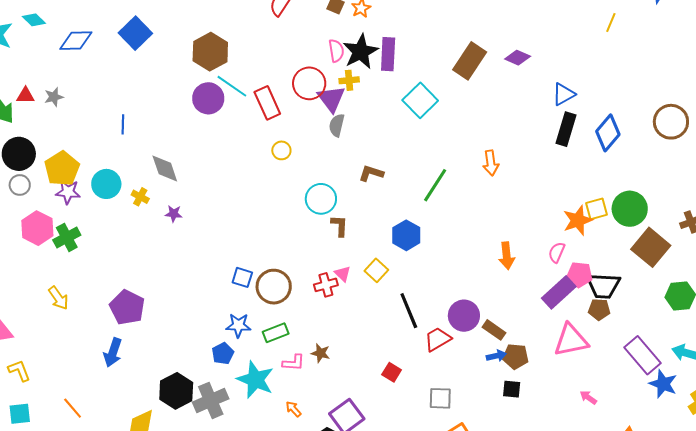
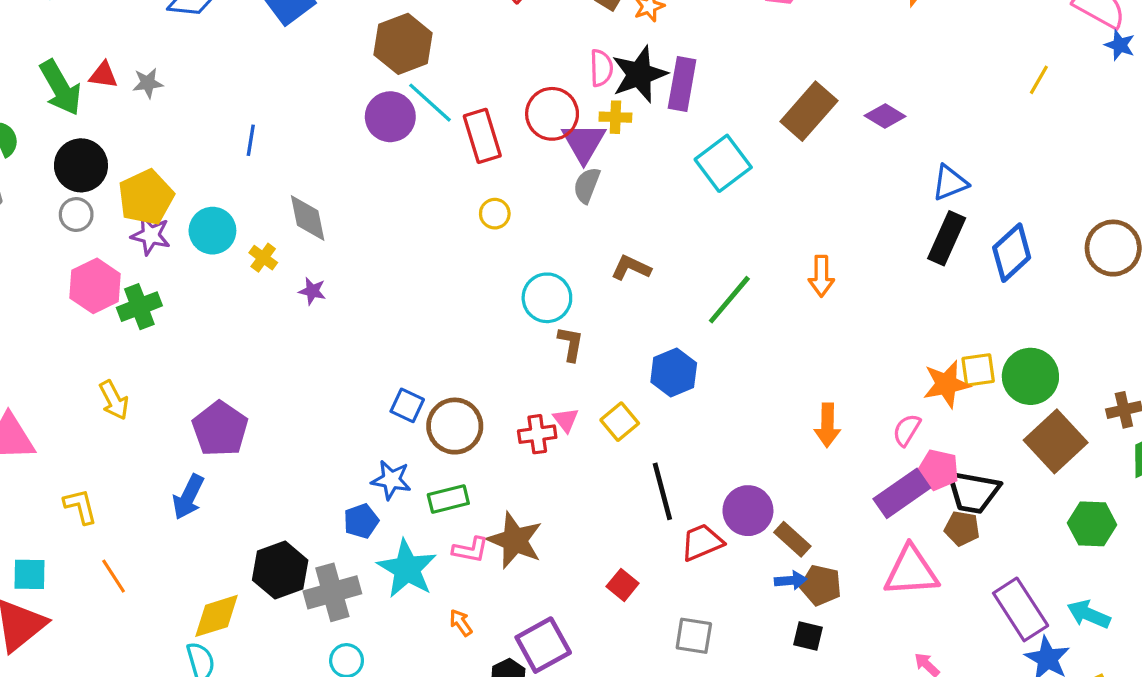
brown star: (321, 353) -> (515, 540), size x1.8
yellow L-shape: (19, 371) -> (80, 506), moved

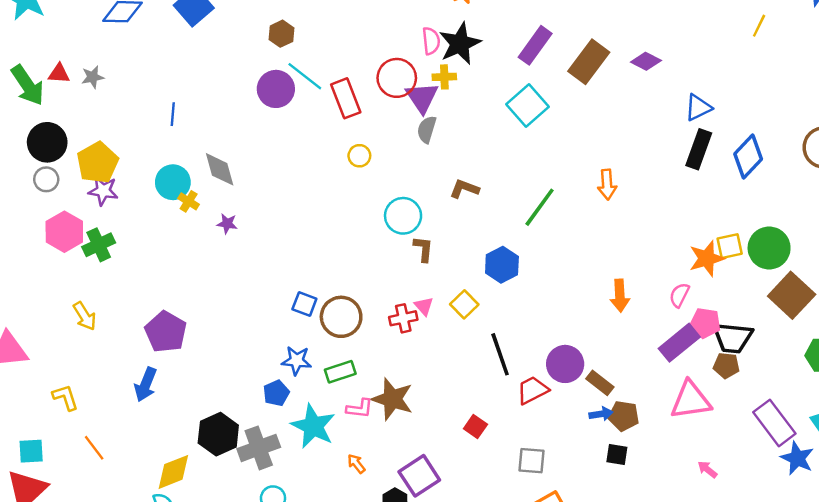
brown hexagon: (403, 44) -> (281, 34), size x0.6
purple rectangle: (682, 84) -> (535, 45), moved, turned 30
cyan circle: (212, 231) -> (173, 182), moved

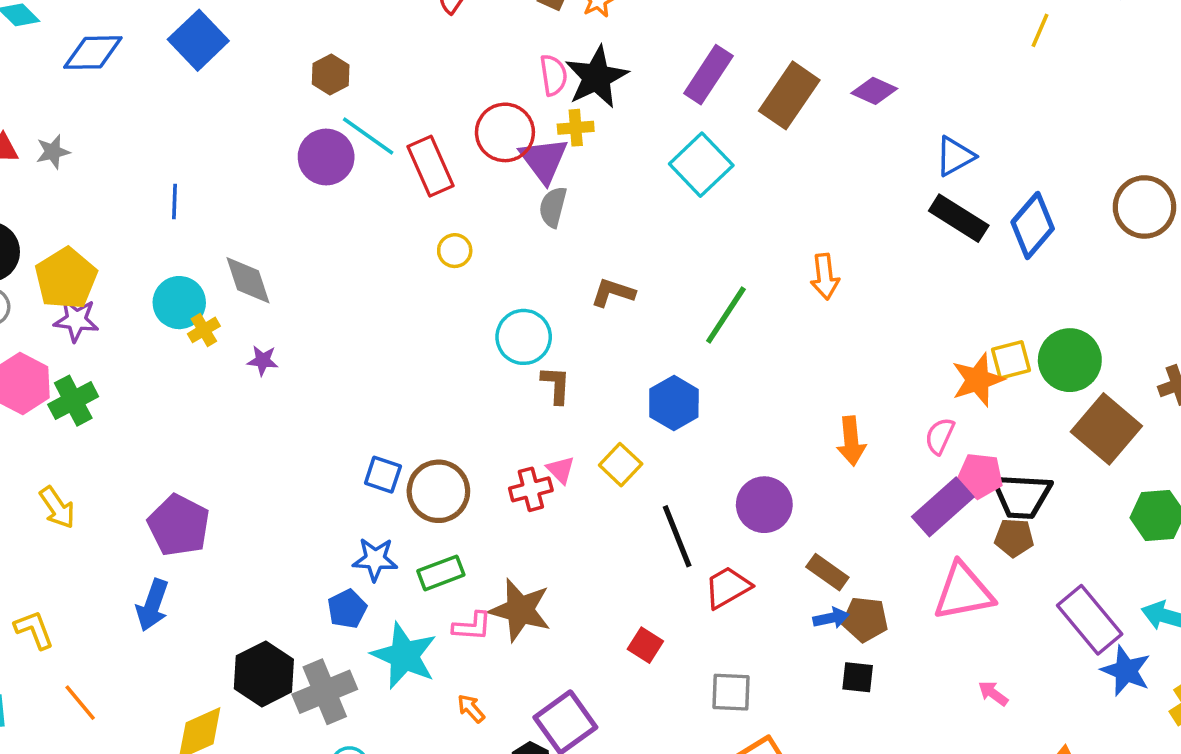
black rectangle: (699, 149) -> (959, 218), turned -75
yellow cross: (189, 201) -> (204, 330), turned 30
purple circle: (565, 364) -> (764, 505), moved

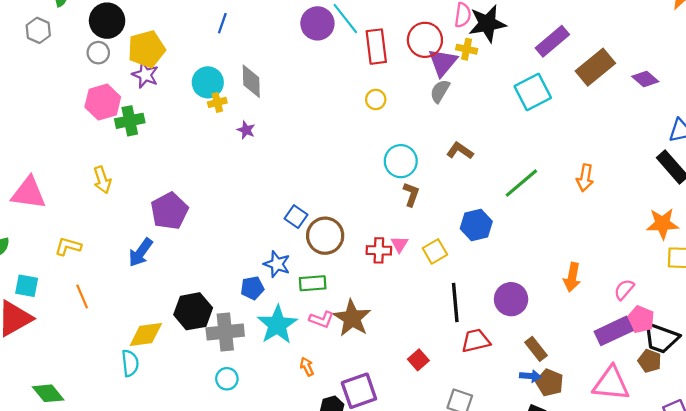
orange star: (978, 380) -> (663, 224), moved
yellow L-shape: (34, 630) -> (68, 246), turned -70

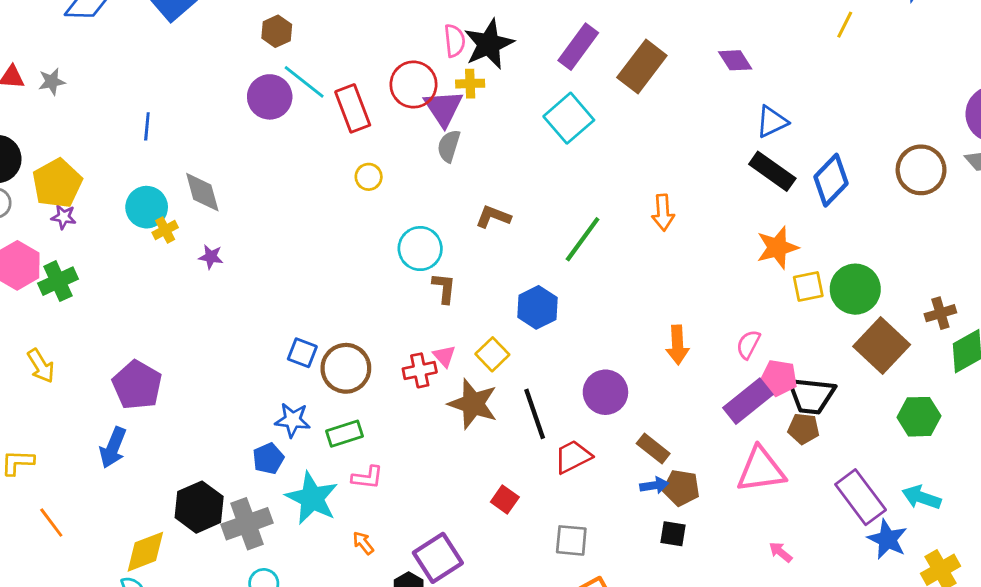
purple star: (145, 75) -> (64, 217), size x0.7
purple diamond: (645, 79) -> (735, 60), moved, turned 30
brown star: (352, 318) -> (473, 404), moved

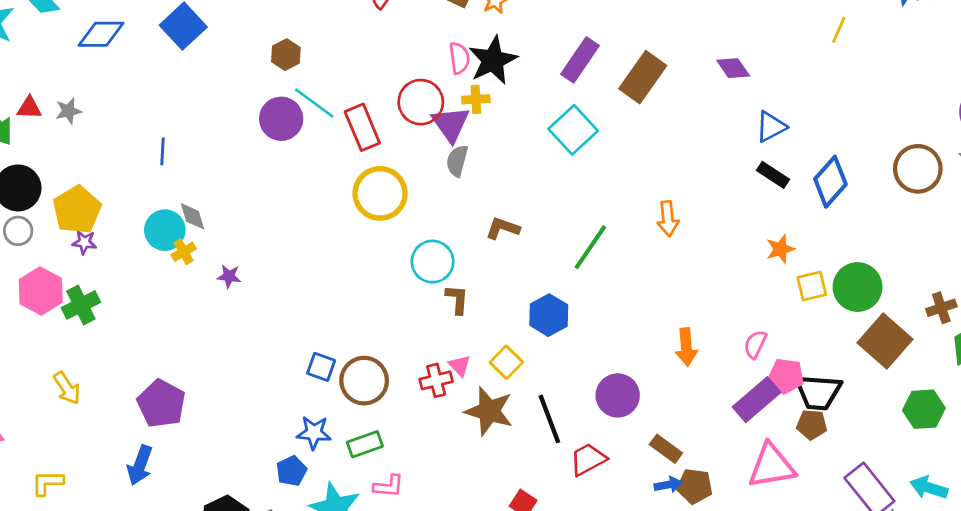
black rectangle: (772, 171) -> (773, 175), size x0.7
yellow circle: (369, 177) -> (380, 193), size x2.0
gray diamond: (202, 192) -> (193, 216), moved, size x0.7
orange star: (777, 247) -> (780, 249), size x0.7

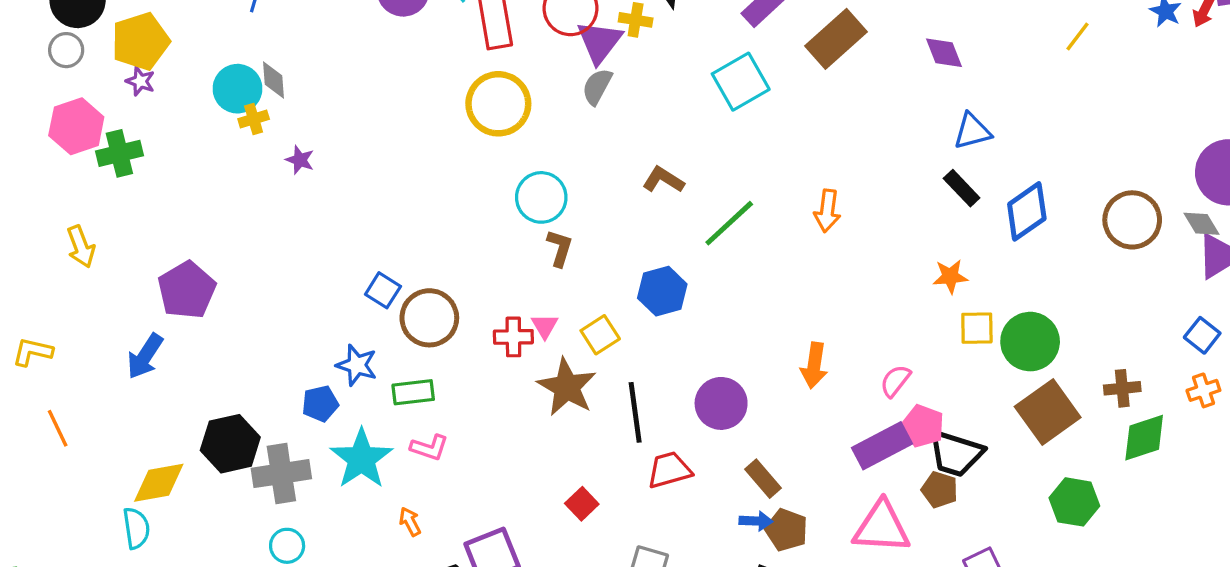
brown L-shape: (503, 228) -> (663, 180), moved

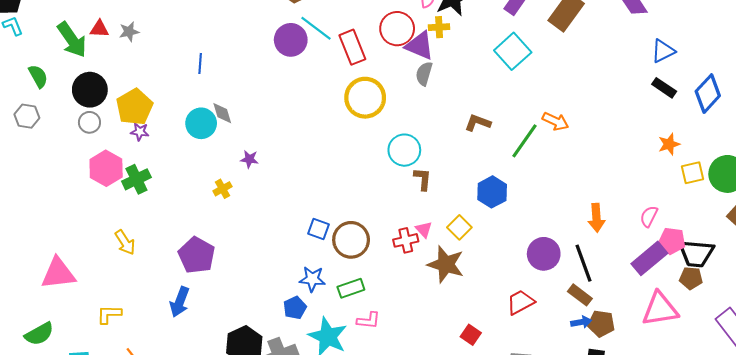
purple triangle: (599, 42) -> (420, 46), turned -32
yellow cross: (254, 119) -> (222, 189), moved
orange arrow: (827, 211) -> (555, 121), moved, turned -60
black line: (635, 412) -> (583, 263), moved

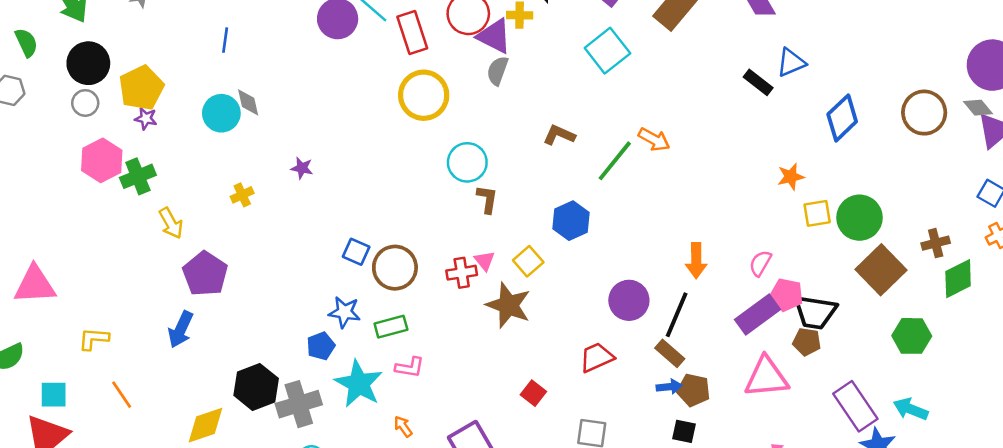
black rectangle: (664, 88) -> (758, 82), moved
purple star: (249, 159) -> (302, 168), moved
yellow arrow: (125, 242) -> (171, 223), moved
black line: (583, 263) -> (677, 315), turned 39

